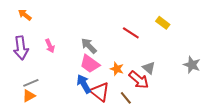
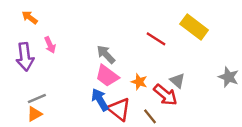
yellow rectangle: (163, 23) -> (194, 27), size x1.6
pink arrow: (50, 46) -> (50, 45), moved

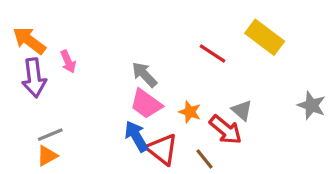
orange arrow: (30, 17) -> (29, 40), moved, size x1.5

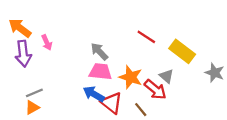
yellow rectangle: (265, 37) -> (182, 51), moved
pink trapezoid: (146, 104) -> (100, 72), turned 150
orange star: (190, 112) -> (131, 77), size x1.5
blue arrow: (136, 136) -> (94, 94), turned -30

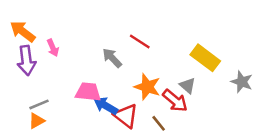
red line: (146, 37) -> (140, 41), moved
pink trapezoid: (100, 72) -> (88, 92), moved

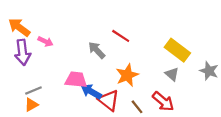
pink arrow: (53, 48) -> (45, 41), turned -40
gray triangle: (188, 86) -> (172, 74), moved
orange star: (147, 87) -> (127, 75), turned 30
red arrow: (175, 101) -> (163, 101), moved

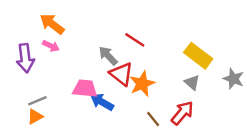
orange arrow: (19, 27) -> (52, 24), moved
red triangle: (109, 100) -> (121, 74), moved
red arrow: (163, 101) -> (182, 113), turned -90

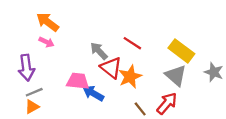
red line: (135, 40) -> (132, 43), moved
purple arrow: (25, 58) -> (26, 68), moved
gray triangle: (192, 82) -> (176, 75), size x1.5

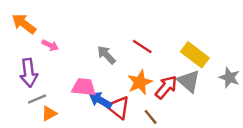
orange arrow: (48, 22) -> (24, 24), moved
red triangle: (111, 68) -> (118, 107), moved
red arrow: (167, 103) -> (166, 87), moved
orange triangle: (32, 107) -> (49, 113), moved

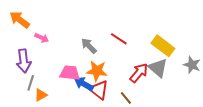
orange star: (140, 82) -> (97, 71), moved, turned 30
gray line: (37, 99) -> (31, 83), turned -49

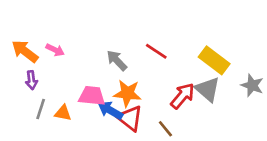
orange arrow: (20, 20) -> (25, 51), moved
purple arrow: (24, 61) -> (31, 80), size x0.6
orange triangle: (41, 95) -> (63, 113), moved, turned 40

